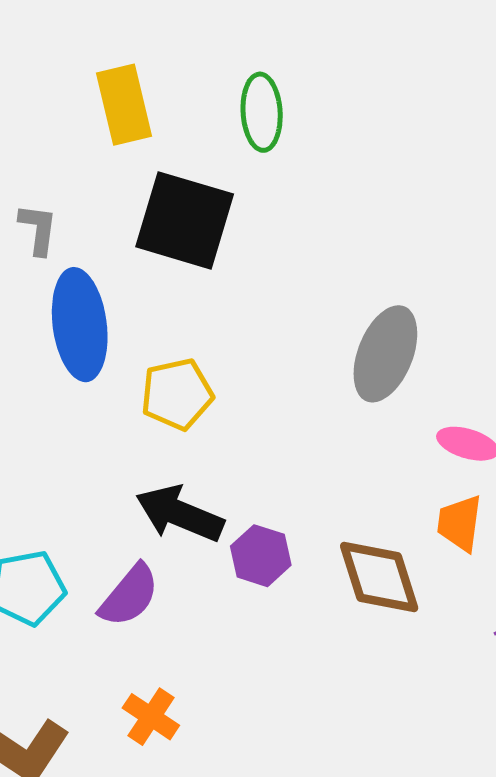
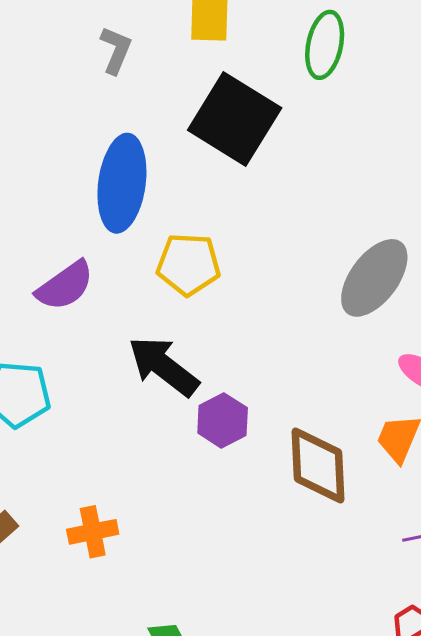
gray L-shape: (38, 229) -> (116, 50), moved
purple semicircle: (129, 595) -> (65, 286), moved
orange cross: (151, 717) -> (93, 532), turned 30

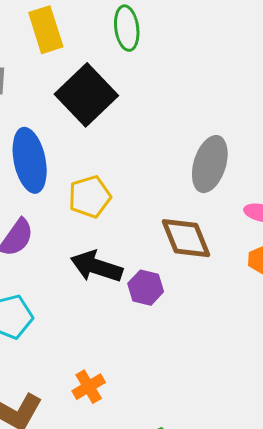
black square: (235, 119) -> (86, 95), turned 34
brown diamond: (318, 466) -> (186, 238), moved

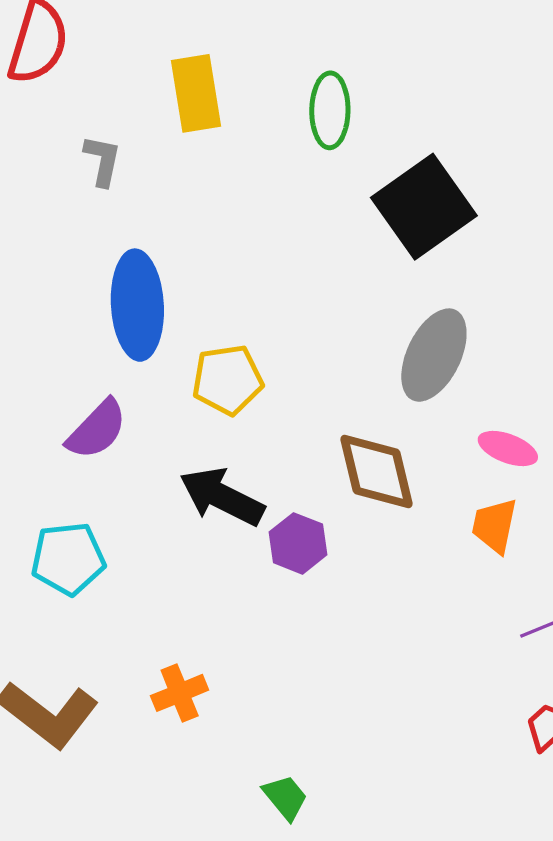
black square: (86, 95) -> (424, 207), moved

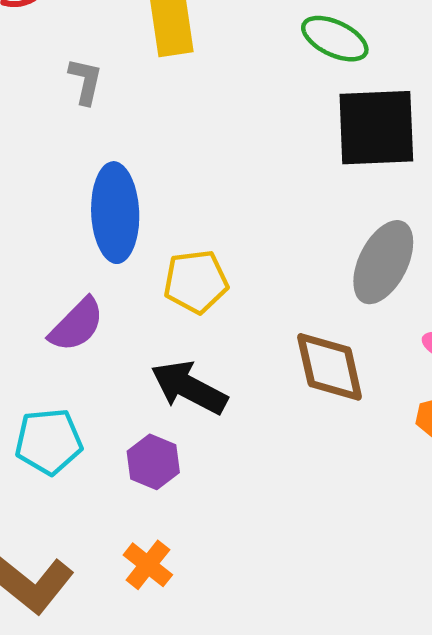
green ellipse: (330, 110) -> (335, 39), moved, turned -66
black square: (424, 207) -> (376, 128), turned 32
purple hexagon: (298, 543) -> (153, 462), moved
orange cross: (180, 693) -> (148, 565), turned -30

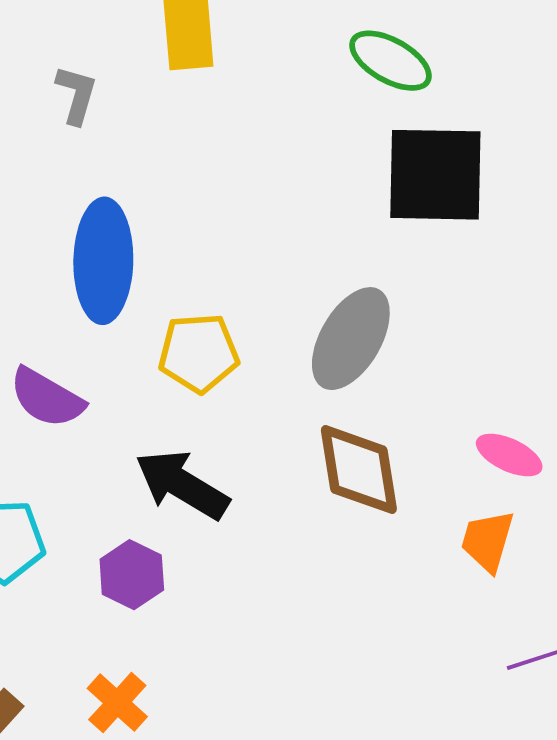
gray ellipse: (383, 262) -> (351, 339), moved
purple semicircle: (77, 325) -> (47, 398), turned 72

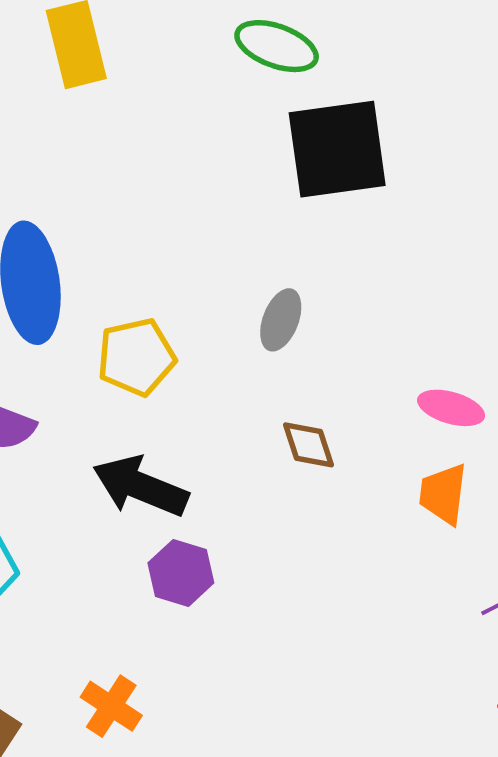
gray ellipse: (351, 339) -> (281, 320), size x0.6
brown diamond: (359, 470) -> (308, 445), size x0.6
purple hexagon: (132, 575) -> (181, 573), moved

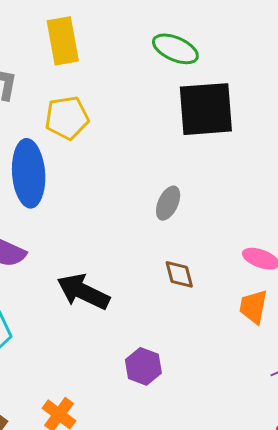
yellow pentagon: (136, 357) -> (67, 118), moved
purple hexagon: (181, 573) -> (143, 366), moved

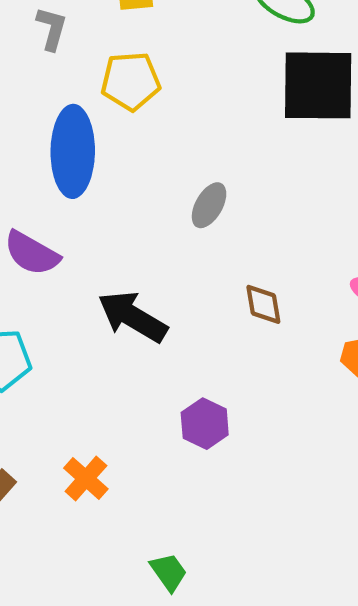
gray ellipse: (168, 203) -> (209, 205), moved

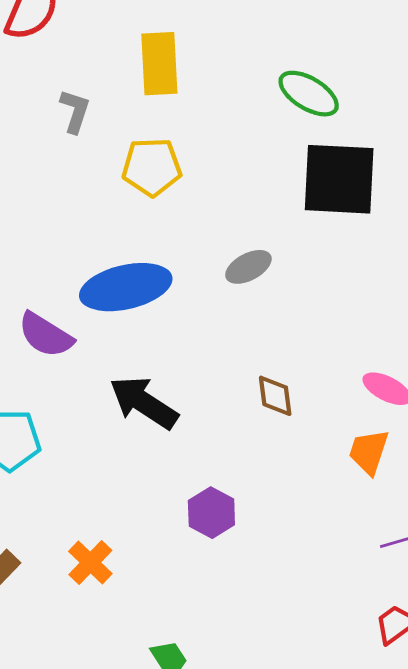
blue ellipse: (73, 151) -> (126, 287), moved, turned 74
gray ellipse: (209, 205) -> (248, 267), moved, turned 30

